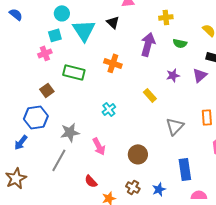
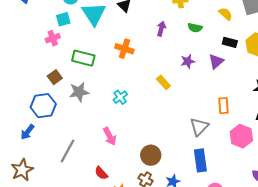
purple arrow: (148, 44) -> (161, 29), size x0.6
gray triangle: (175, 126) -> (199, 127), moved
gray star: (70, 132) -> (79, 92), moved
brown circle: (138, 154) -> (151, 155), moved

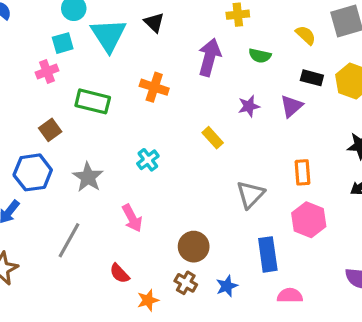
purple arrow: (161, 29) -> (209, 57), size x1.6
gray star: (79, 92) -> (88, 177), moved, turned -30
gray triangle: (199, 127) -> (250, 195), moved
pink hexagon: (241, 136) -> (309, 220), moved

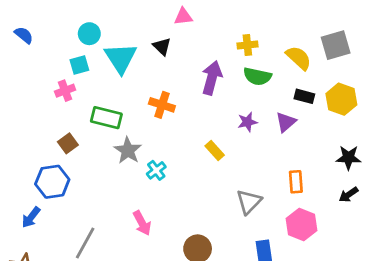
yellow cross: (238, 15) -> (247, 45), moved
yellow semicircle: (306, 35) -> (299, 58), size x1.4
green semicircle: (260, 56) -> (257, 76), size x1.4
gray star: (88, 177) -> (128, 150), moved

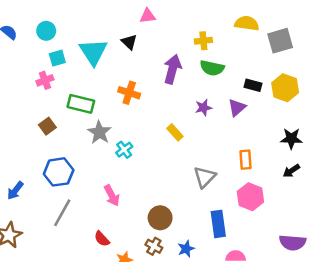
cyan circle: (89, 34) -> (46, 31), moved
yellow semicircle: (299, 58) -> (247, 23), moved, turned -35
blue hexagon: (52, 182) -> (59, 172), moved

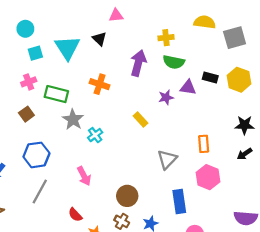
pink cross: (45, 80) -> (29, 82), moved
purple triangle: (237, 108) -> (188, 87), moved, turned 49

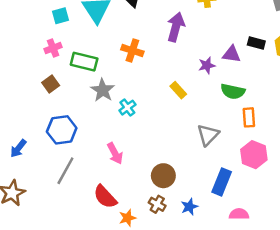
green semicircle: (174, 62) -> (233, 91), moved
blue rectangle: (179, 201) -> (222, 182), turned 30
red semicircle: (75, 215) -> (105, 197), size x1.5

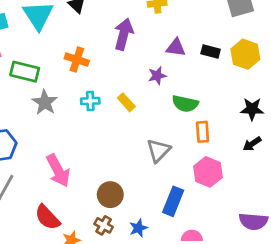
purple triangle: (232, 54) -> (176, 48), moved
cyan cross: (127, 108) -> (90, 101), moved, turned 35
pink arrow: (115, 153) -> (58, 171), size x1.4

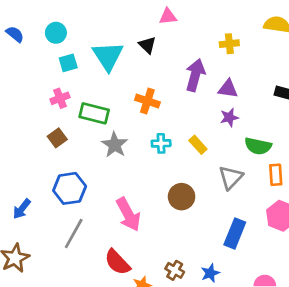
purple triangle: (176, 48) -> (228, 89), moved
gray triangle: (158, 150) -> (231, 178), moved
brown circle: (110, 195) -> (182, 197), moved
blue rectangle: (173, 201) -> (235, 233), moved

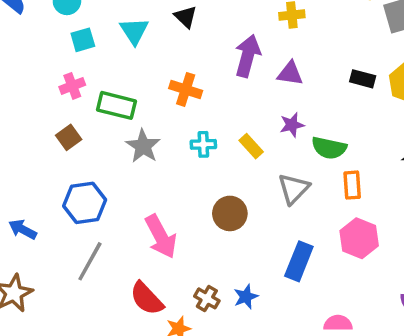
cyan triangle: (108, 56) -> (134, 31), size x0.7
purple star: (229, 117) -> (292, 125), moved
blue arrow: (22, 209) -> (23, 229), turned 80
brown cross: (175, 270) -> (207, 298), moved
blue star: (210, 273) -> (246, 297), moved

